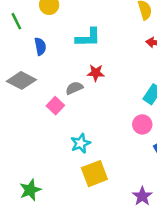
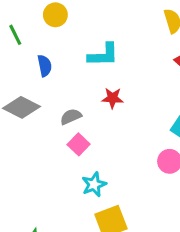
gray semicircle: (74, 88) -> (71, 117), moved
pink square: (55, 106) -> (79, 144), moved

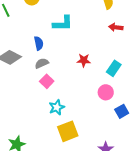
blue semicircle: (45, 66) -> (39, 43), moved
red star: (112, 98) -> (84, 60), moved

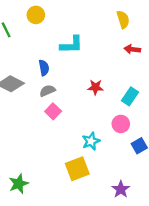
cyan star: (57, 107) -> (91, 141), moved

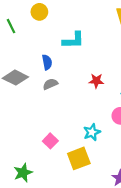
pink square: (53, 111) -> (50, 141), moved

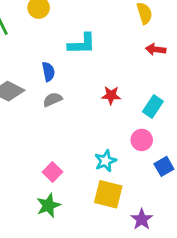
yellow square: (79, 158) -> (108, 194), moved, turned 35
green star: (23, 173) -> (48, 205), moved

